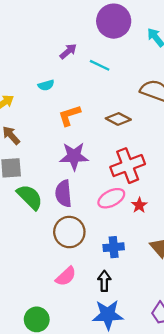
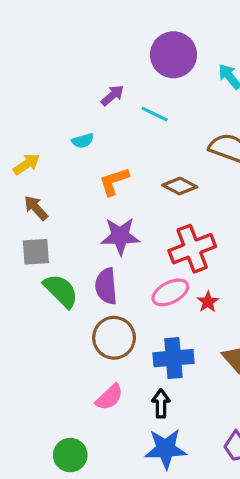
blue cross: (114, 247) -> (173, 358), size x1.4

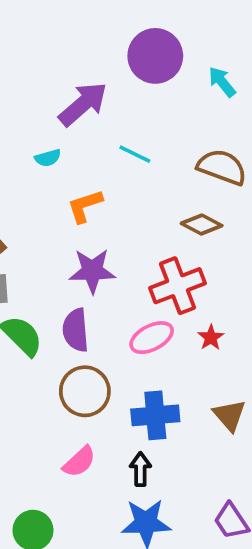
purple arrow: (112, 95) -> (83, 104), size x1.8
cyan line: (155, 114) -> (135, 154), moved
brown diamond: (180, 186) -> (202, 225), moved
red star: (208, 302) -> (211, 338), moved

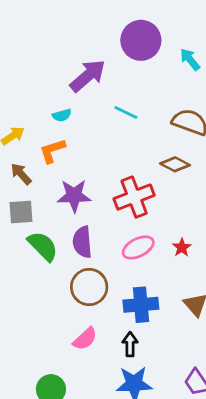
orange L-shape: (85, 206) -> (52, 151), moved
purple star: (92, 271) -> (74, 196), moved
red cross: (178, 286) -> (134, 197), moved

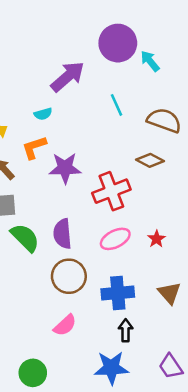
cyan arrow: (190, 59) -> (150, 61), moved
cyan line: (126, 113) -> (117, 105), moved, turned 40
purple star: (74, 196) -> (65, 168), moved
black arrow: (130, 344) -> (126, 330), moved

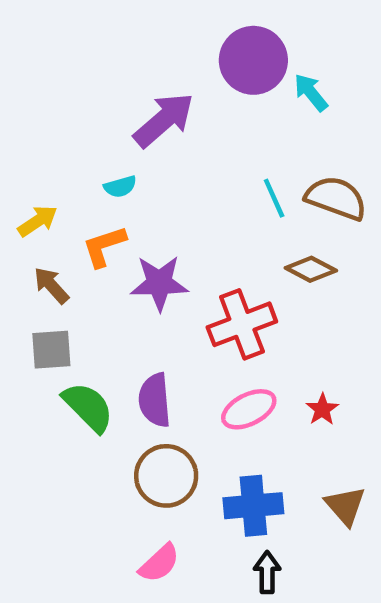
cyan line: (117, 105) -> (274, 198), moved

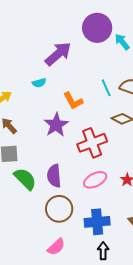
orange L-shape: (104, 246) -> (73, 101), moved, turned -100
purple star: (159, 283) -> (56, 125), turned -30

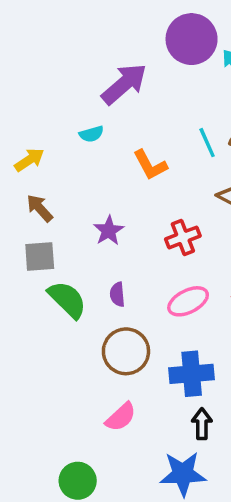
purple star: (56, 125) -> (109, 231), moved, size x0.7
red cross: (92, 143) -> (183, 237), size x0.7
purple semicircle: (54, 176) -> (117, 294), size x0.6

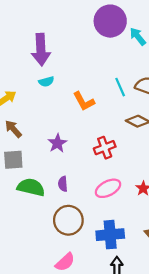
purple arrow: (124, 84) -> (41, 50), moved, turned 128
green semicircle: (67, 300) -> (31, 187), turned -32

